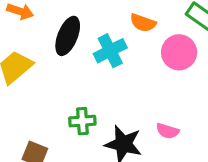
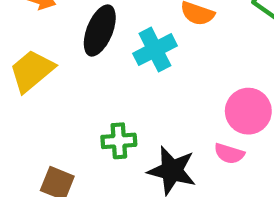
pink circle: (179, 52) -> (248, 111), moved

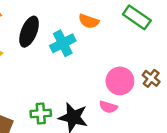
green cross: (119, 141) -> (41, 113), moved

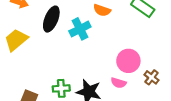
brown cross: (151, 78) -> (152, 77), moved

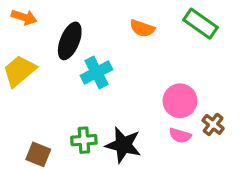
cyan cross: (80, 29) -> (97, 72), moved
pink semicircle: (118, 83) -> (180, 135), moved

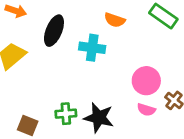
cyan cross: (97, 72) -> (92, 48), moved, turned 35

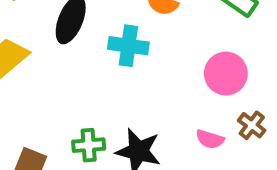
pink circle: (146, 81) -> (226, 74), moved

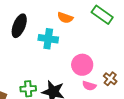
pink circle: (226, 74) -> (82, 65), moved

